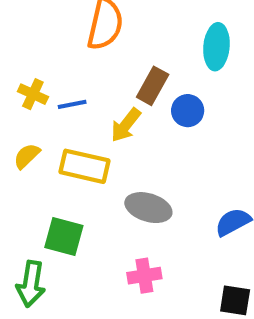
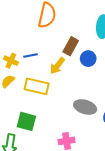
yellow cross: (33, 94) -> (11, 61), moved
gray ellipse: (148, 208) -> (85, 107), moved

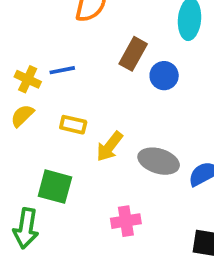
yellow arrow: (57, 66) -> (110, 147), moved
yellow rectangle: (37, 86) -> (73, 125), size x0.6

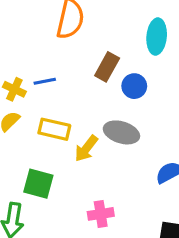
yellow rectangle: (73, 125) -> (54, 129), size x1.4
gray ellipse: (159, 161) -> (121, 132), moved

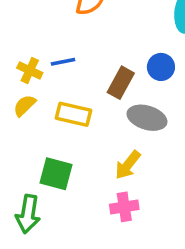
brown rectangle: (107, 67) -> (121, 83), moved
yellow arrow: (86, 148) -> (128, 165), moved

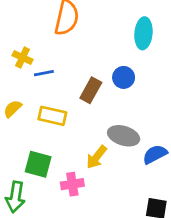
yellow cross: (30, 70) -> (23, 57), moved
gray ellipse: (147, 118) -> (124, 136), moved
pink cross: (124, 207) -> (72, 184), moved

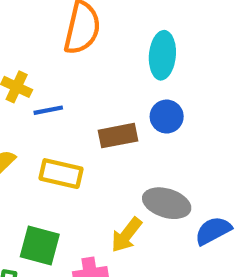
cyan ellipse: (143, 33) -> (162, 55), moved
brown rectangle: (91, 90) -> (118, 136), turned 50

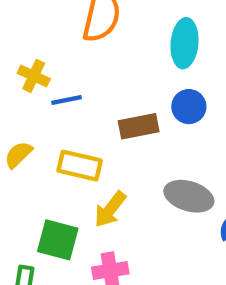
yellow arrow: (126, 235) -> (110, 209), moved

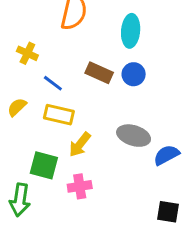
blue line: (66, 100) -> (53, 83), moved, turned 48
brown rectangle: (139, 126) -> (99, 73), moved, turned 35

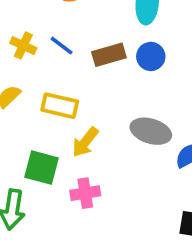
yellow cross: (27, 53) -> (23, 46), moved
brown rectangle: (99, 73) -> (109, 55), turned -40
blue line: (53, 83) -> (62, 46), moved

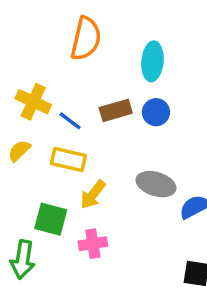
yellow cross: (23, 46) -> (33, 102), size x1.4
blue line: (62, 46) -> (70, 121), moved

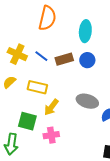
blue line: (70, 121) -> (41, 56), moved

